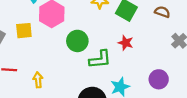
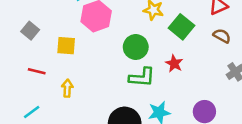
yellow square: (24, 31) -> (66, 46), moved
green circle: (77, 41) -> (136, 47), moved

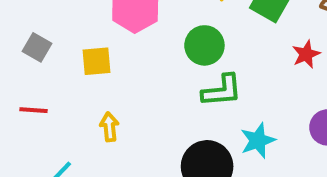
red star: (174, 64) -> (306, 54), moved, turned 30
red line: (37, 71) -> (33, 110), moved

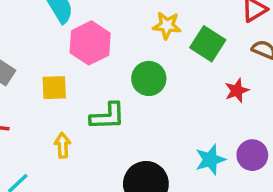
green L-shape: (222, 91) -> (108, 116), moved
cyan star: (258, 141) -> (210, 160), moved

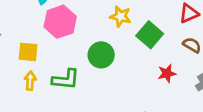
yellow arrow: (63, 145) -> (30, 81), moved

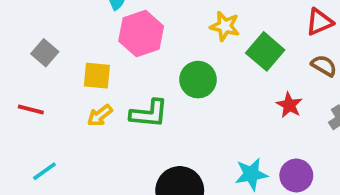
red star: (167, 73) -> (289, 105), turned -30
yellow arrow: (30, 81) -> (100, 115), turned -132

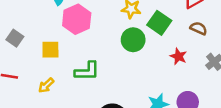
green circle: (198, 80) -> (133, 40), moved
yellow arrow: (100, 115) -> (46, 85), moved

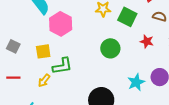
green circle: (133, 40) -> (110, 48), moved
green L-shape: (87, 71) -> (62, 66), moved

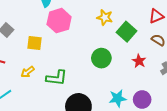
green L-shape: (62, 66) -> (57, 78), moved

